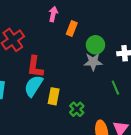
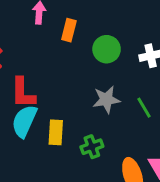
gray star: (93, 62) -> (106, 100), moved
green cross: (77, 109) -> (92, 147), turned 32

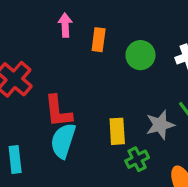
gray star: (106, 100) -> (160, 125), moved
yellow rectangle: (56, 132) -> (117, 131), moved

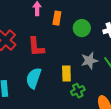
red L-shape: (58, 111) -> (36, 47), moved
gray star: (160, 125) -> (89, 61), moved

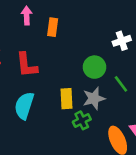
green circle: (82, 28) -> (94, 67), moved
gray star: (89, 61) -> (94, 98), moved

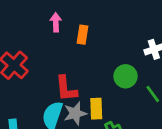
red L-shape: (27, 65) -> (66, 89), moved
gray star: (94, 98) -> (75, 113), moved

